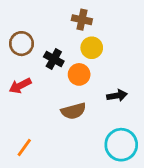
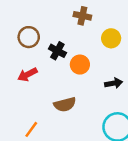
yellow circle: (92, 48) -> (111, 38), moved
brown semicircle: (73, 111) -> (65, 104), moved

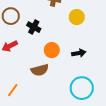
orange circle: (80, 65) -> (52, 50), moved

